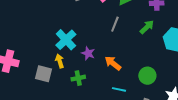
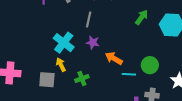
gray line: (115, 24) -> (89, 19), moved
purple star: (88, 53) -> (93, 42), moved
cyan line: (119, 89) -> (129, 74), moved

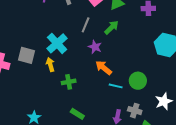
green arrow: (142, 17) -> (112, 27), moved
purple star: (93, 42) -> (95, 47), moved
gray square: (47, 80) -> (27, 55), moved

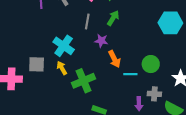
orange arrow: (104, 68) -> (114, 59), turned -144
green cross: (69, 82) -> (84, 81), size x1.6

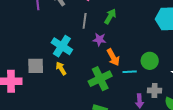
green cross: (84, 81) -> (100, 79), moved

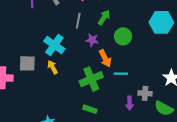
green circle: (150, 61) -> (123, 36), moved

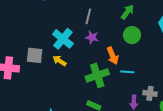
green arrow: (104, 17) -> (127, 12), moved
purple star: (92, 40) -> (92, 37), moved
yellow arrow: (53, 67) -> (60, 61), turned -32

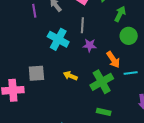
cyan cross: (63, 39) -> (58, 39), moved
yellow arrow: (60, 61) -> (70, 76), moved

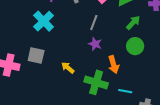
cyan cross: (58, 39) -> (44, 21), moved
cyan line: (131, 73) -> (125, 91), moved
green cross: (102, 82) -> (96, 82), turned 30

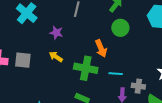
purple star: (95, 44) -> (56, 33), moved
gray square: (36, 55) -> (23, 60), moved

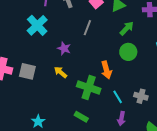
cyan line: (116, 74) -> (118, 97), turned 48
gray cross: (138, 86) -> (141, 96), moved

